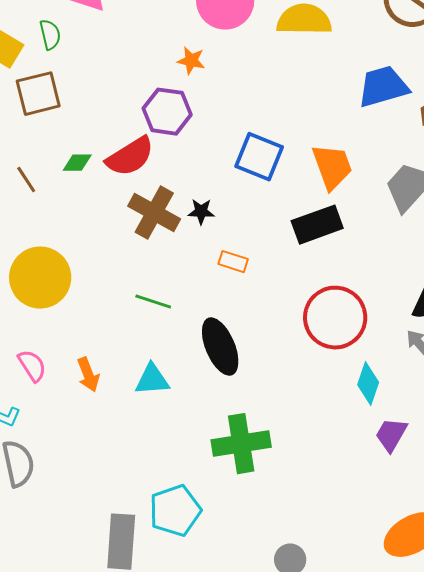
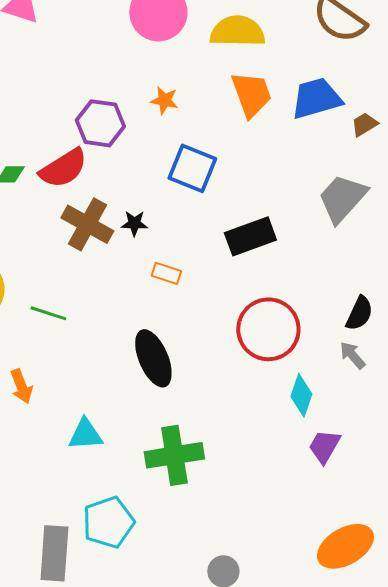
orange star: (191, 61) -> (164, 100), moved
orange trapezoid: (332, 167) -> (251, 94), moved
green line: (153, 302) -> (48, 313), moved
cyan triangle: (152, 380) -> (85, 434), moved

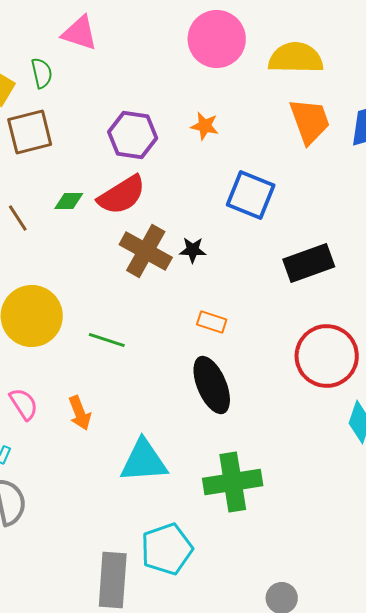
orange star: (164, 100) -> (205, 126), moved
purple hexagon: (100, 123) -> (133, 135), moved
orange rectangle: (166, 273) -> (212, 322), moved
cyan triangle: (85, 434) -> (144, 461), size x1.4

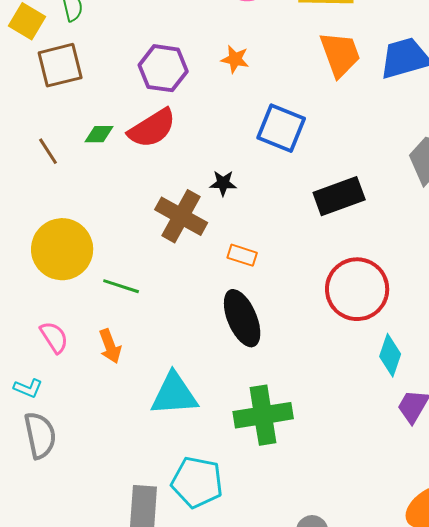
brown cross: (146, 251) -> (181, 216), moved
green line: (107, 340) -> (121, 286), moved
cyan pentagon: (167, 549) -> (197, 482), turned 30

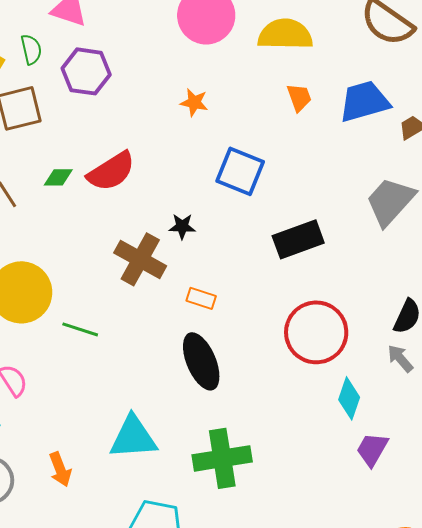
orange trapezoid: (340, 54) -> (299, 97), size x0.6
purple hexagon: (163, 68) -> (86, 71), moved
orange arrow: (110, 346) -> (60, 469), moved

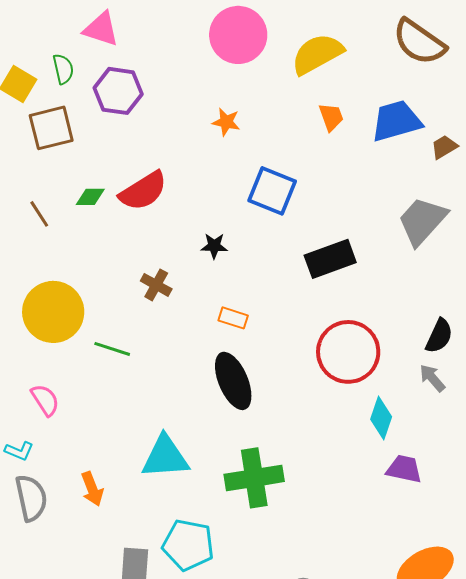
yellow semicircle: (285, 34) -> (317, 54), turned -30
brown cross: (140, 259) -> (156, 285), moved, size x0.6
purple trapezoid: (372, 449) -> (404, 469), turned 72

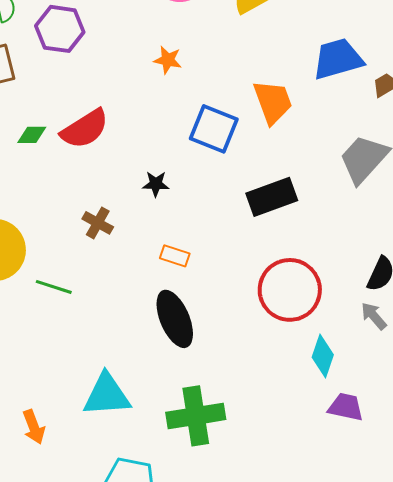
orange trapezoid: (331, 117) -> (273, 102), moved, size x1.6

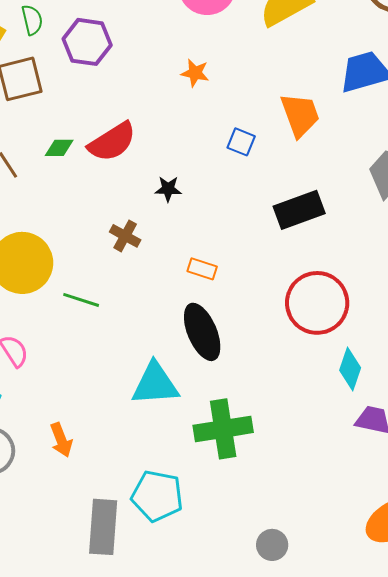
blue square: (214, 129) -> (241, 142), size x0.6
black star: (156, 184) -> (168, 189), moved
cyan triangle: (107, 395) -> (155, 384), moved

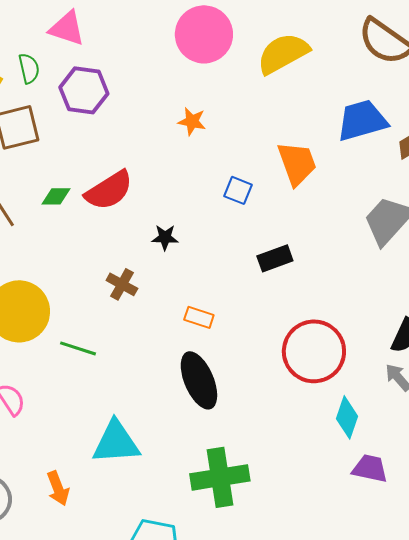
black rectangle: (299, 210) -> (275, 258), moved, size x0.7
cyan triangle: (155, 384) -> (116, 442), moved

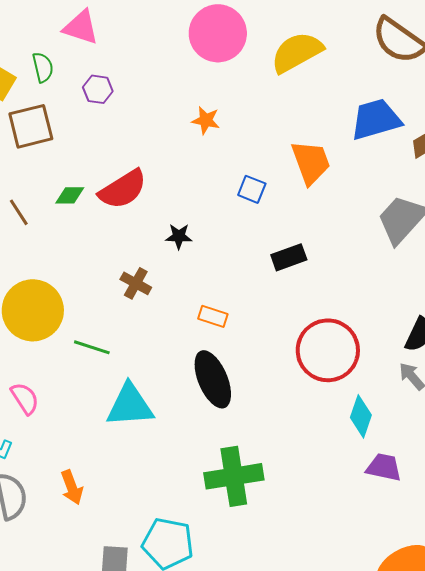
purple hexagon: (84, 90) -> (98, 89), size x0.6
cyan triangle: (116, 442) -> (130, 405), moved

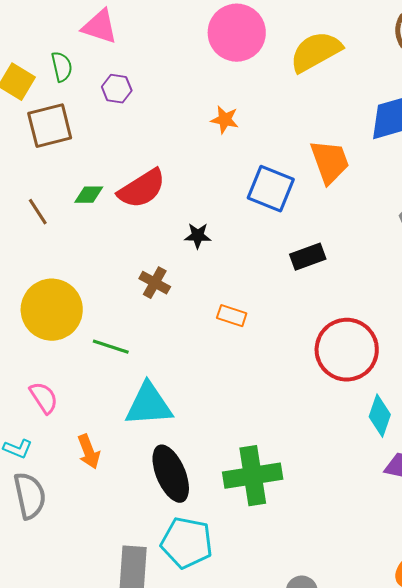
blue square: (252, 189) -> (271, 189), size x1.6
black ellipse: (213, 379) -> (171, 474), moved
orange arrow: (72, 487) -> (89, 452), moved

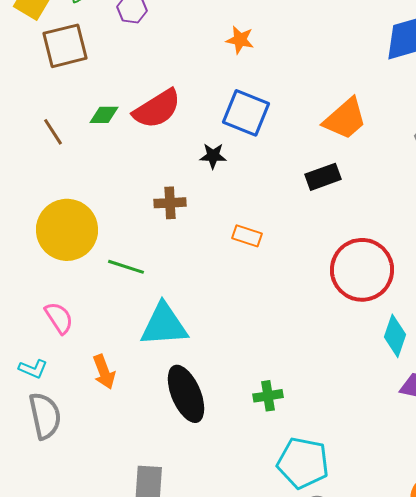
orange trapezoid: (330, 162) -> (345, 119), moved, turned 69
blue square: (271, 189) -> (246, 113), moved
brown cross: (155, 283) -> (170, 203), turned -32
green cross: (253, 476) -> (268, 396), size x0.5
cyan pentagon: (187, 543) -> (303, 463), moved

